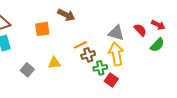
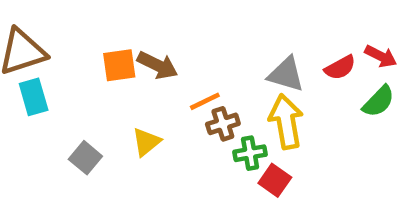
brown arrow: (66, 15) -> (158, 65), moved
red semicircle: (140, 30) -> (340, 68), turned 104
yellow triangle: (54, 63) -> (146, 142), turned -32

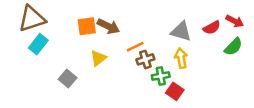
cyan rectangle: (34, 97) -> (38, 44), turned 54
yellow arrow: (286, 122) -> (181, 58), size x0.7
yellow triangle: (146, 142) -> (98, 58), moved

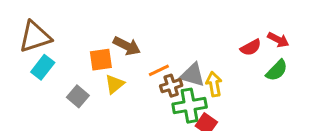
orange square: (87, 26) -> (101, 60), moved
gray triangle: (181, 31) -> (193, 75), moved
green cross: (161, 76) -> (190, 106), size x1.5
gray square: (68, 79) -> (78, 96), moved

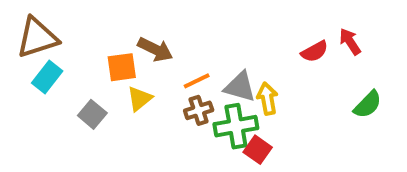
red arrow: (278, 40) -> (350, 42), turned -150
green semicircle: (277, 70) -> (368, 105), moved
brown cross: (171, 86) -> (199, 110), moved

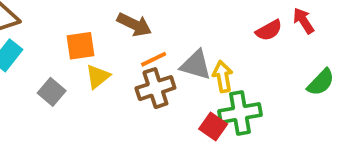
brown arrow: (155, 49) -> (134, 25), moved
brown cross: (199, 110) -> (155, 88), size x1.4
green cross: (236, 126) -> (240, 113), moved

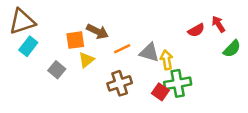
brown arrow: (134, 25) -> (97, 31), moved
green semicircle: (321, 82) -> (232, 49), moved
brown cross: (155, 88) -> (120, 83), moved

